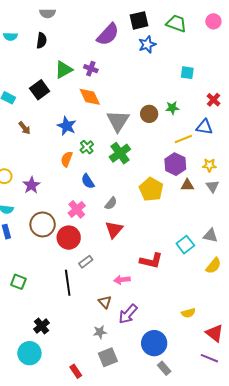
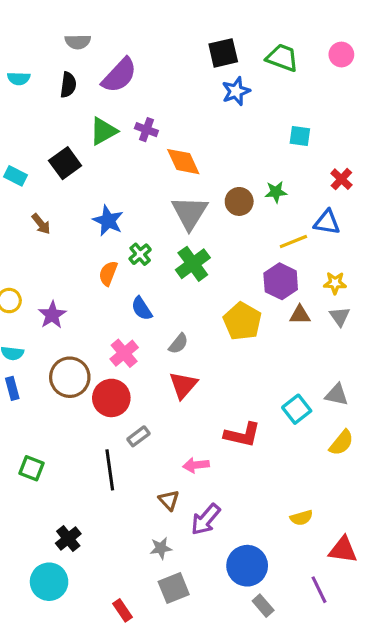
purple semicircle: (108, 34) -> (119, 75), moved
orange diamond: (90, 97) -> (183, 162), moved
red triangle: (214, 333) -> (343, 550), turned -30
purple line: (209, 358) -> (319, 590), moved, turned 42

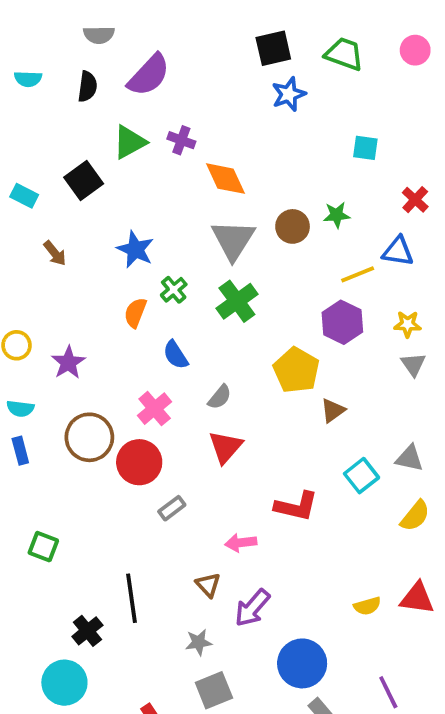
brown triangle: (300, 315) -> (333, 410), moved, turned -35
black line: (110, 470) -> (132, 598), moved
red triangle: (343, 550) -> (417, 598), moved

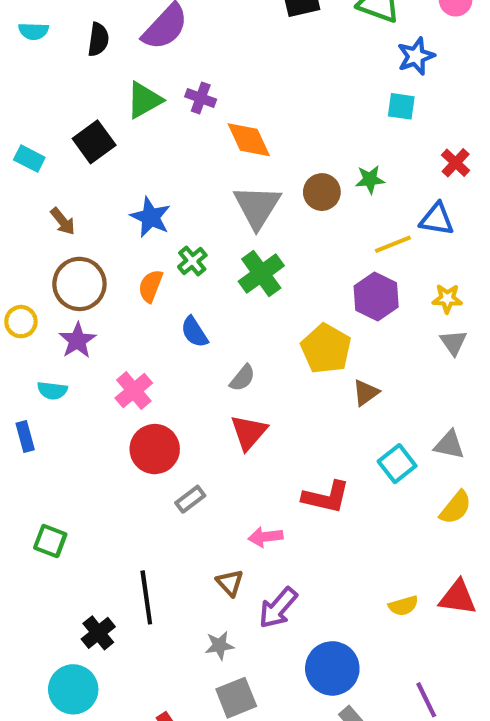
blue star: (289, 94) -> (416, 56), moved
cyan semicircle: (20, 409) -> (52, 391), moved
pink cross: (155, 409) -> (134, 391), moved
brown circle: (89, 437) -> (79, 284), moved

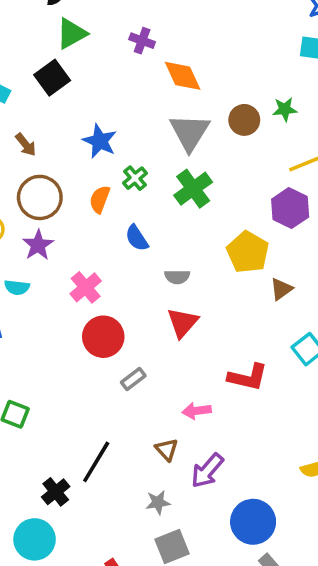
green triangle: (144, 100) -> (72, 34), moved
gray semicircle: (242, 378) -> (177, 277), turned 50
black line: (146, 597) -> (96, 462), turned 39

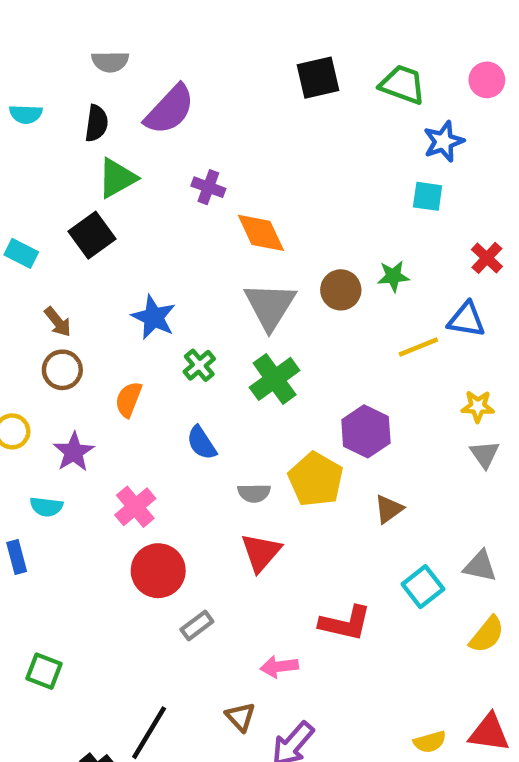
brown circle: (40, 197) -> (62, 370), moved, size x0.7
orange semicircle: (100, 199) -> (129, 399), moved
purple hexagon: (290, 208) -> (366, 431), moved
yellow pentagon: (248, 252) -> (316, 479), moved

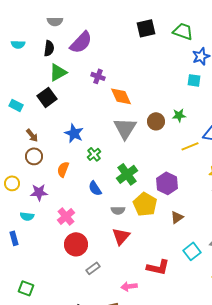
green cross: (275, 379) -> (127, 174), moved
purple star: (74, 452) -> (39, 192), turned 30

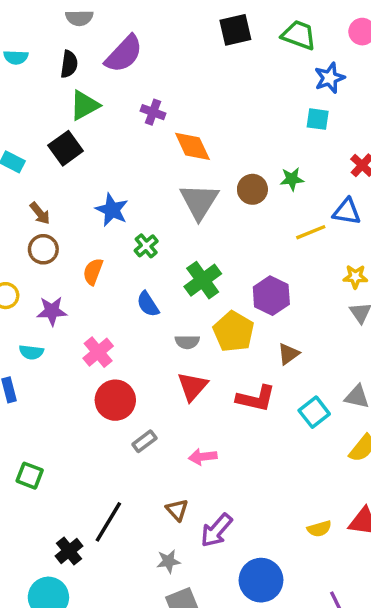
red L-shape: (158, 267) -> (256, 398), moved
pink arrow: (129, 286) -> (203, 457), moved

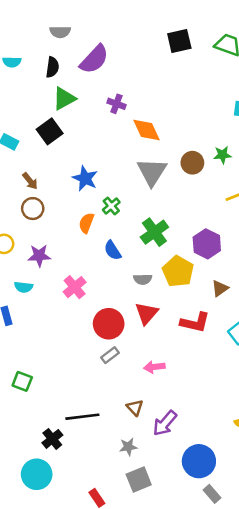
orange semicircle: (93, 272) -> (86, 223), moved
red circle: (115, 400) -> (109, 324), moved
black line: (108, 522) -> (82, 417), turned 52

